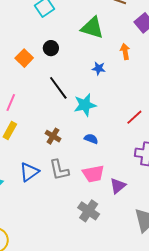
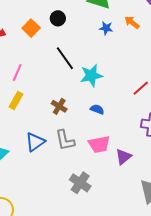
orange arrow: (125, 52) -> (132, 22), turned -42
blue star: (99, 68) -> (106, 28), moved
gray cross: (89, 211) -> (80, 183), moved

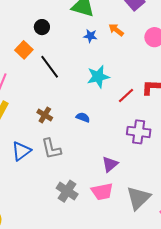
orange square: (31, 28) -> (24, 50), moved
cyan star: (91, 75) -> (98, 77), moved
pink trapezoid: (99, 144) -> (102, 192), moved

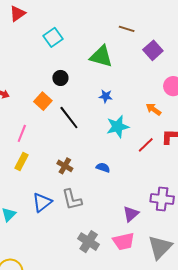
orange arrow: (116, 30) -> (154, 109), moved
blue star: (90, 36) -> (106, 96), moved
purple cross: (139, 132) -> (162, 199), moved

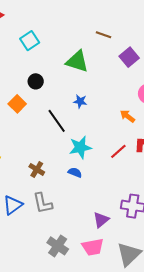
black line: (69, 118) -> (57, 121), moved
cyan star: (118, 127) -> (80, 147), moved

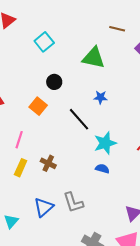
brown cross: (37, 169) -> (48, 163), moved

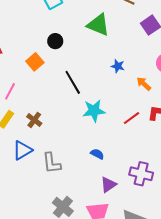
blue star: (101, 97) -> (118, 66), moved
blue semicircle: (102, 169) -> (97, 154), moved
blue triangle: (44, 207) -> (22, 150), moved

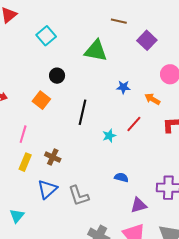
black line: (73, 82) -> (83, 112), turned 55
cyan star: (94, 111) -> (109, 136), size x0.6
red line: (132, 118) -> (134, 124), moved
purple triangle: (108, 185) -> (139, 205), turned 30

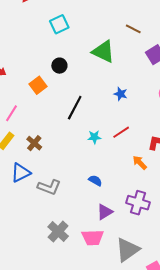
orange arrow: (152, 99) -> (140, 163), moved
gray L-shape: (79, 196) -> (49, 187), turned -65
purple triangle: (139, 205) -> (105, 212), turned -30

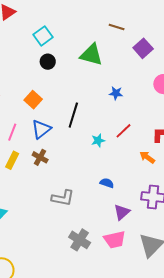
black circle: (59, 66) -> (48, 62), moved
blue triangle: (21, 173) -> (41, 129), moved

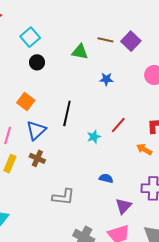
brown line: (117, 27) -> (105, 40), moved
green triangle: (91, 55) -> (80, 52), size x0.7
blue star: (116, 93) -> (106, 79), moved

